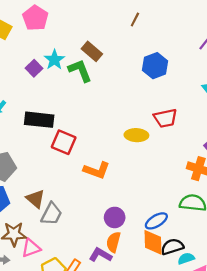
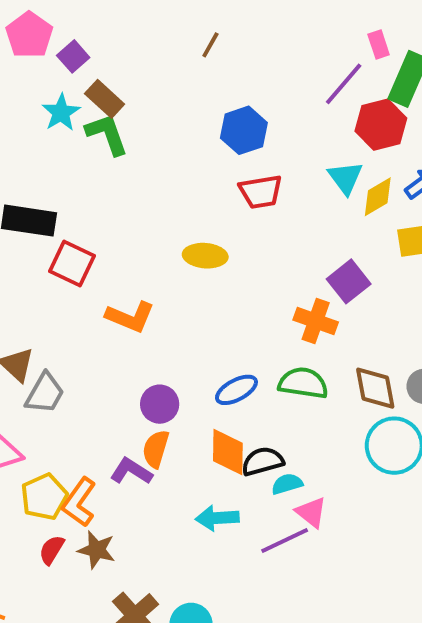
brown rectangle: (92, 51) -> (105, 99), moved
purple square: (34, 68) -> (73, 56), moved
red trapezoid: (165, 118) -> (261, 192), moved
blue ellipse: (156, 221) -> (236, 390), moved

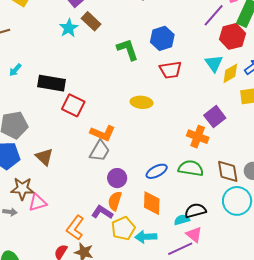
green L-shape: (107, 134) -> (128, 49), moved
gray trapezoid: (45, 393) -> (100, 151), moved
black semicircle: (263, 461) -> (195, 211), moved
yellow pentagon: (44, 497) -> (123, 228), moved

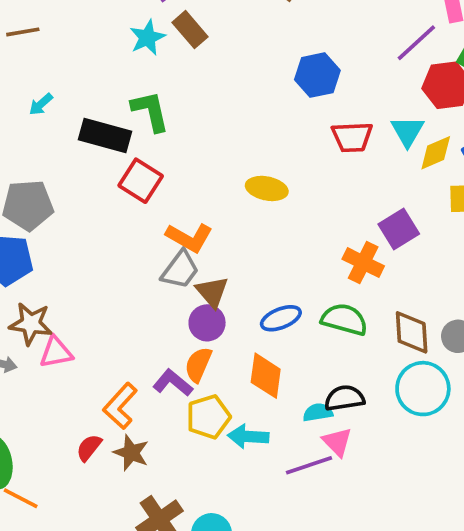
green L-shape: (128, 49) -> (150, 111), moved
red trapezoid: (170, 70) -> (352, 137), moved
brown triangle: (44, 157) -> (212, 292), moved

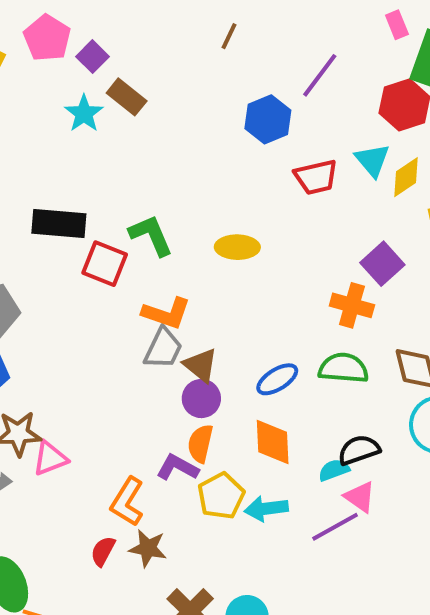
purple line: (416, 43) -> (320, 75), moved
green L-shape: (150, 111) -> (151, 235), moved

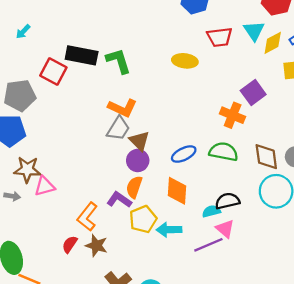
black rectangle: (59, 224) -> (82, 55), moved
yellow ellipse: (237, 247) -> (185, 61), moved
red square: (105, 264) -> (53, 72), moved

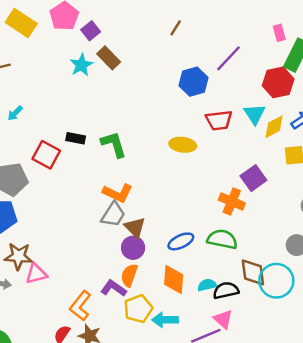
black rectangle: (82, 55) -> (76, 138), size x0.6
brown diamond: (266, 157) -> (253, 272), moved
cyan semicircle: (211, 211) -> (207, 285), moved

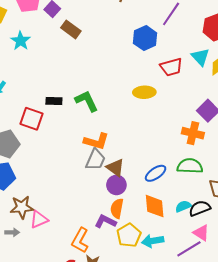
cyan star: (81, 65) -> (20, 41), moved

